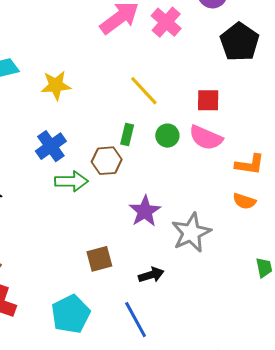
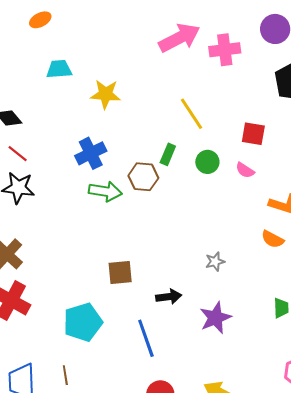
pink cross: (166, 22) -> (225, 50), turned 32
pink semicircle: (206, 138) -> (245, 170), size x0.6
purple star: (145, 211) -> (215, 318), moved
gray star: (191, 233) -> (215, 262), size x0.5

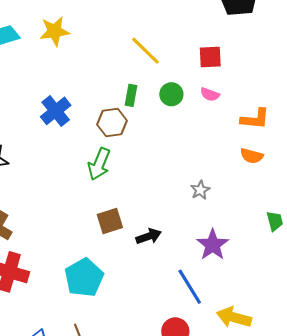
yellow star: (106, 94) -> (55, 31), moved
green arrow: (105, 191) -> (99, 164), moved, turned 116
black arrow: (169, 297) -> (149, 236), moved
blue line: (146, 338) -> (190, 287), moved

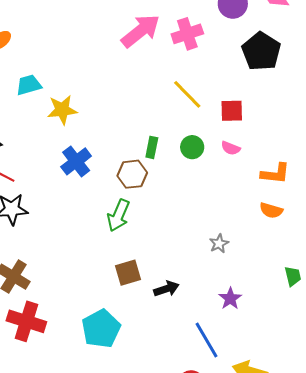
yellow star: (55, 31) -> (62, 110), moved
yellow line: (146, 51) -> (187, 94), moved
purple star: (213, 245) -> (230, 299), size x0.7

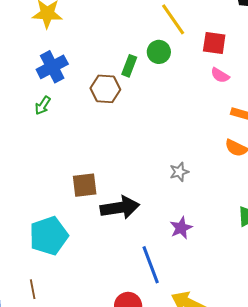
green circle: (192, 147) -> (159, 52), moved
pink semicircle: (231, 148) -> (220, 75), moved
green arrow: (118, 215) -> (43, 105), moved, size x0.6
black arrow: (166, 289) -> (120, 208), size x1.5

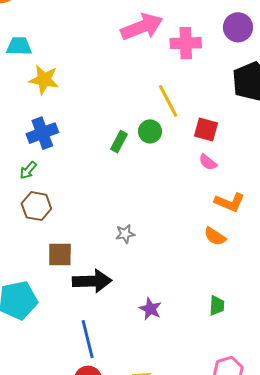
brown hexagon: (105, 89) -> (36, 206), moved
gray star: (179, 172) -> (125, 234), moved
purple star: (181, 228) -> (150, 309), turned -30
blue line: (151, 265) -> (88, 339), moved

